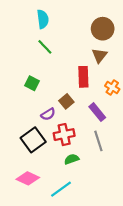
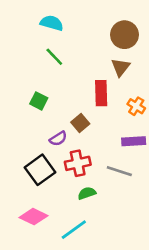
cyan semicircle: (43, 19) -> (52, 23), turned -66
purple rectangle: (97, 112) -> (134, 141), moved, turned -54
gray line: (98, 141) -> (119, 171), turned -54

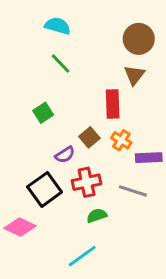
green square: (39, 101) -> (43, 113), turned 30
orange cross: (136, 106) -> (121, 140), moved
pink diamond: (34, 217) -> (20, 227), moved

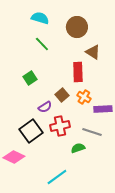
brown circle: (139, 39) -> (77, 27), moved
brown triangle: (134, 75) -> (93, 52), turned -35
green semicircle: (97, 216) -> (78, 148), moved

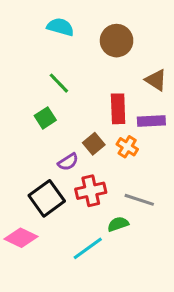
green line: (42, 44) -> (59, 83), moved
brown triangle: (93, 52) -> (156, 80), moved
purple rectangle: (103, 109) -> (151, 121), moved
cyan line: (57, 177) -> (88, 248), moved

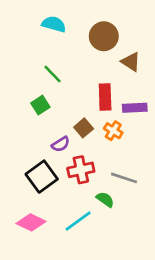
brown triangle: (156, 80) -> (131, 62), moved
green semicircle: (118, 224) -> (105, 199), turned 54
pink diamond: (21, 238) -> (31, 222), moved

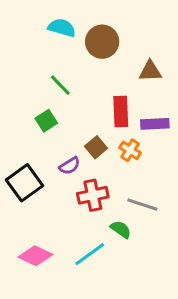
brown circle: (104, 36) -> (102, 42), moved
brown triangle: (131, 62) -> (150, 71), turned -35
black square: (42, 177) -> (25, 183), moved

